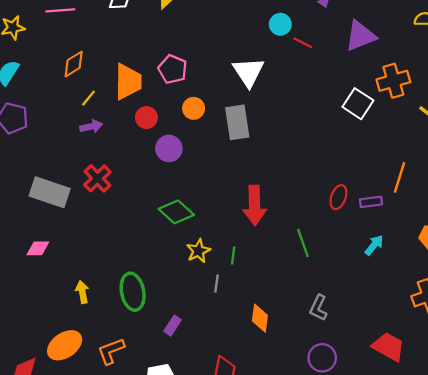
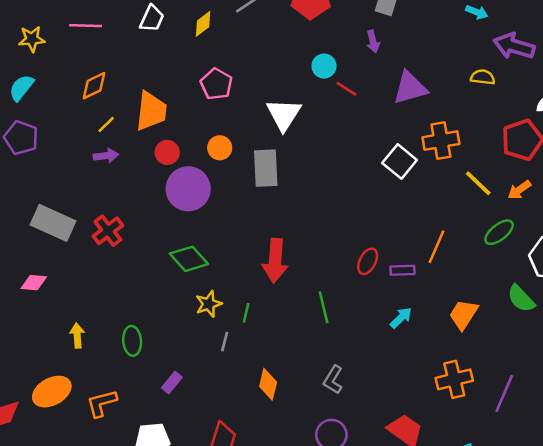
pink pentagon: (173, 69) -> (216, 84), moved
purple circle: (169, 149) -> (188, 189), size x1.5
red cross: (97, 178) -> (108, 231), moved
green ellipse: (133, 292) -> (132, 341), size x0.7

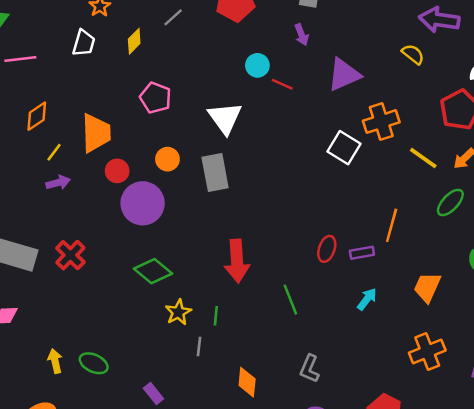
yellow semicircle: (483, 77) -> (413, 54), turned 40
green ellipse: (132, 341) -> (94, 363), moved, turned -52
purple rectangle: (172, 382) -> (153, 394), turned -70

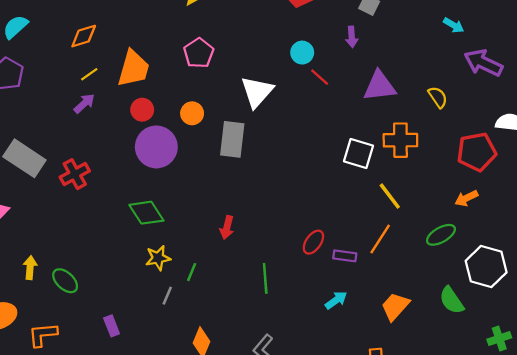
yellow semicircle: (413, 54) -> (438, 97), moved
white square: (344, 148) -> (358, 154), turned -32
yellow line: (423, 158) -> (390, 196), moved
purple arrow: (58, 183) -> (84, 104), turned -45
red arrow: (237, 261) -> (227, 227), size x0.6

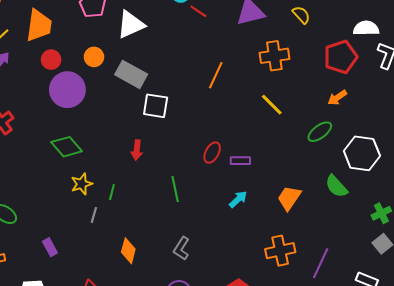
white triangle: (257, 92) -> (131, 24), moved, turned 32
gray rectangle: (232, 139) -> (131, 74), turned -60
white square: (358, 154) -> (156, 106), moved
orange line: (380, 239) -> (216, 75), moved

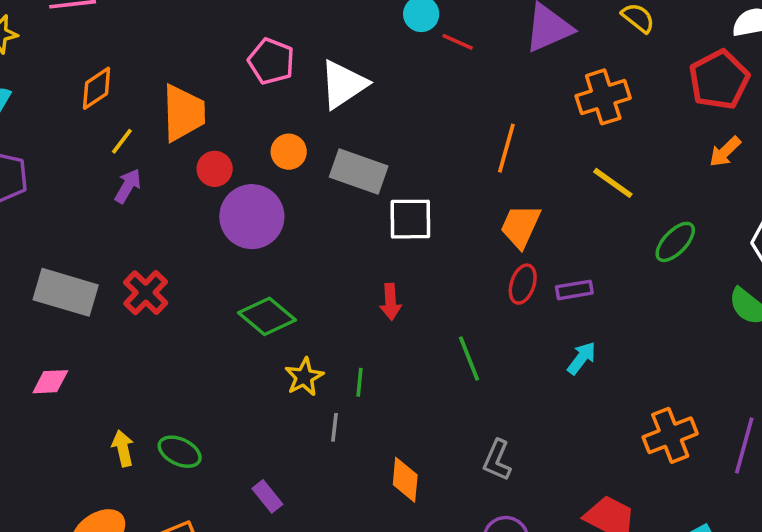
green ellipse: (320, 132) -> (675, 242), moved
orange trapezoid: (289, 198) -> (520, 226), moved

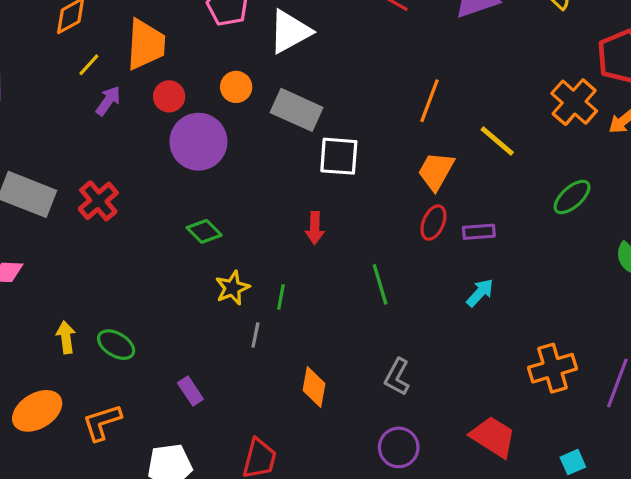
orange cross: (603, 97) -> (574, 102), moved, turned -36
yellow line: (613, 183) -> (497, 141), moved
purple arrow: (128, 186) -> (108, 101), moved
green diamond: (267, 316) -> (204, 231), size x0.7

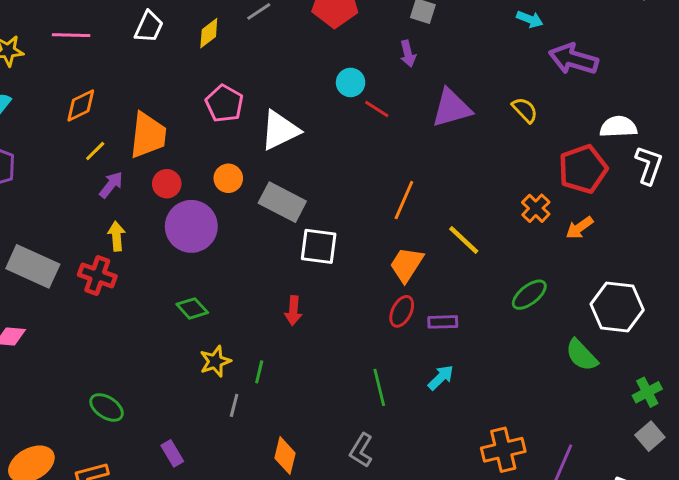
orange cross: (574, 102) -> (536, 208), size x0.7
red cross: (98, 201) -> (97, 276), turned -33
green line: (380, 284) -> (379, 387), moved
yellow arrow: (66, 337) -> (117, 236), moved

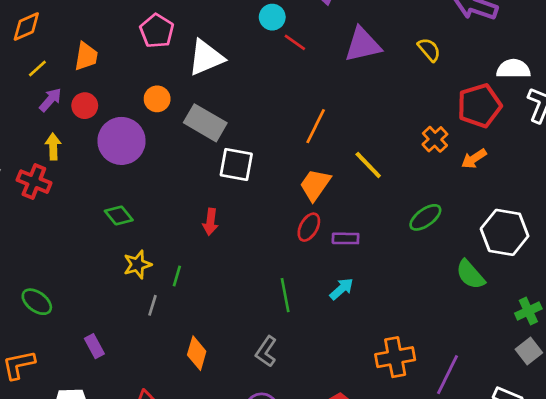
orange trapezoid: (148, 135) -> (86, 56), size x0.7
red circle: (167, 184) -> (85, 106), moved

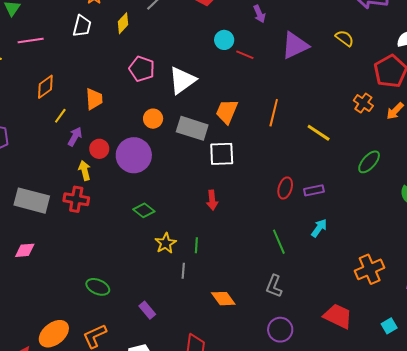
red circle: (85, 106) -> (99, 149), moved
orange trapezoid: (315, 185) -> (227, 111), moved
orange diamond: (197, 353) -> (223, 299), turned -40

